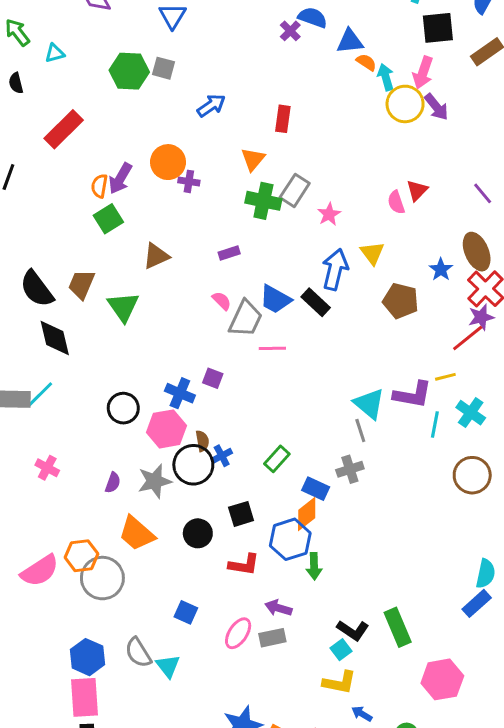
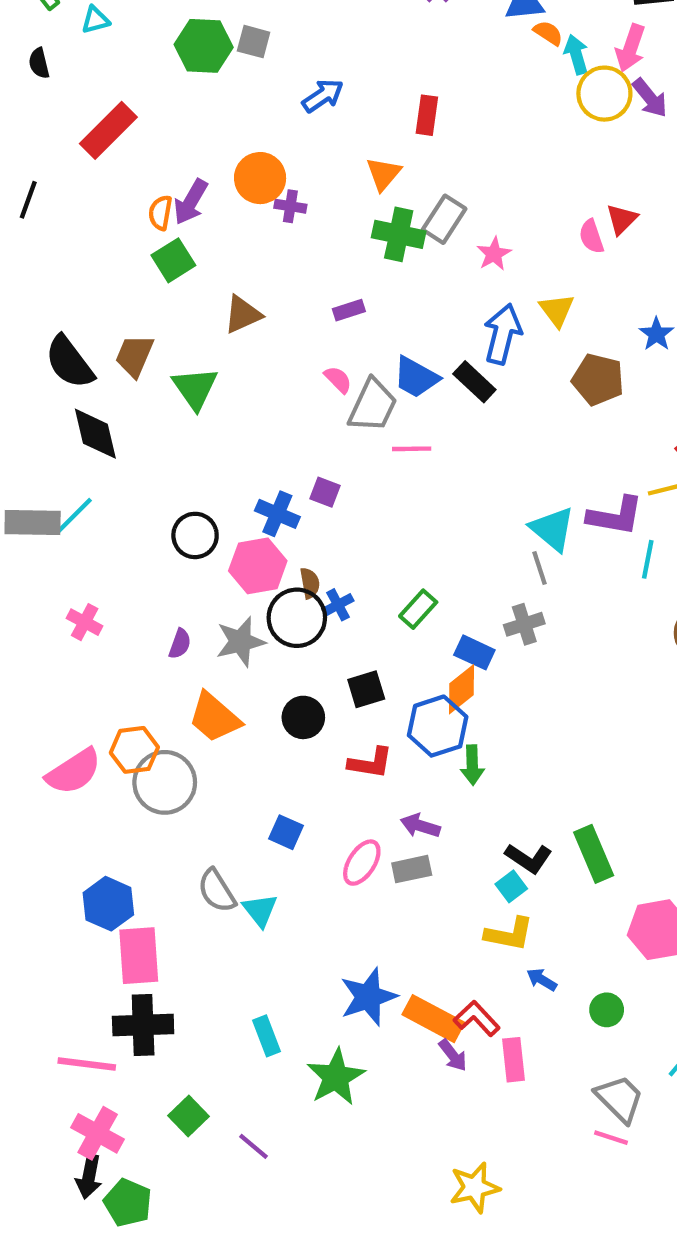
blue hexagon: (87, 657) -> (108, 904), moved

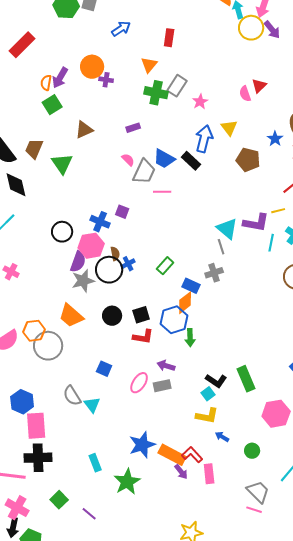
purple semicircle: (180, 644) -> (78, 262), moved, size x1.5
black square: (366, 689) -> (141, 315), moved

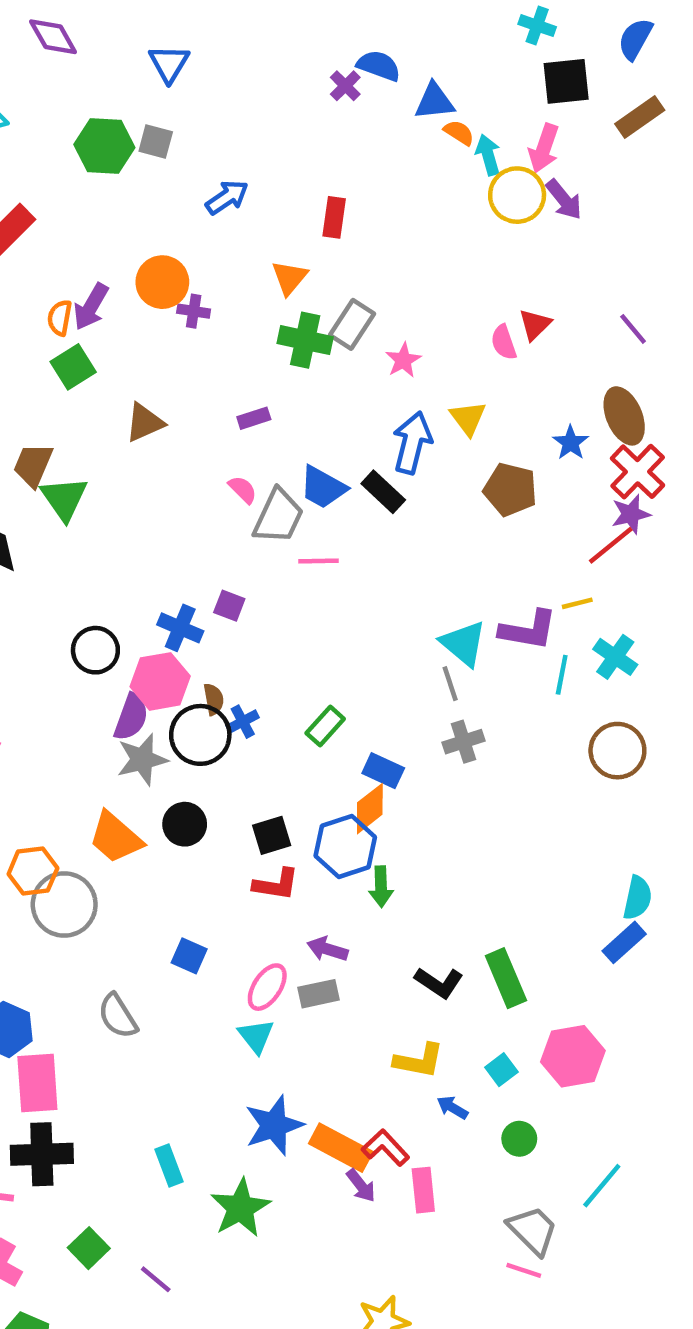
green triangle: (62, 164) -> (64, 498), moved
gray cross: (214, 273) -> (464, 742), moved
black circle: (112, 316) -> (185, 824), moved
cyan square: (208, 394) -> (501, 1070), moved
cyan triangle: (92, 405) -> (256, 1036), moved

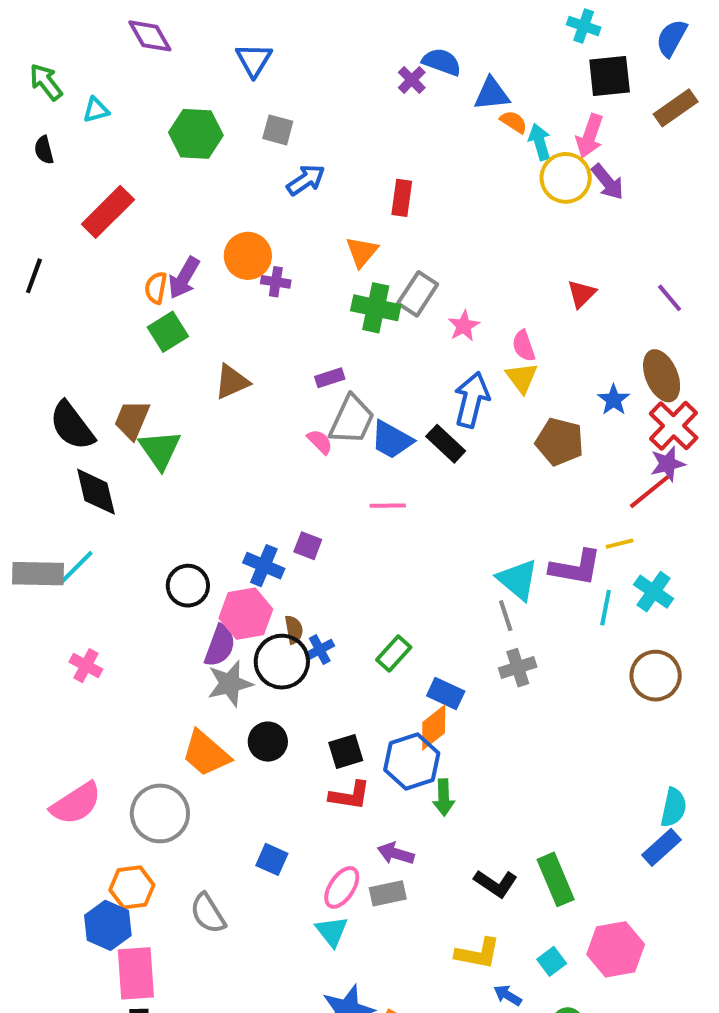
gray square: (156, 142) -> (278, 130), moved
pink semicircle: (504, 342) -> (524, 346), moved
gray trapezoid: (278, 516) -> (352, 420), moved
orange hexagon: (33, 871) -> (132, 887), moved

